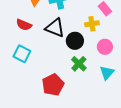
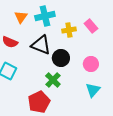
yellow cross: (92, 24) -> (69, 30), moved
green cross: (79, 64) -> (53, 80), moved

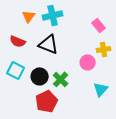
yellow cross: (69, 30) -> (104, 49), moved
black circle: (61, 58) -> (40, 76), moved
pink circle: (91, 64) -> (88, 62), moved

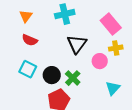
orange triangle: (29, 16) -> (26, 16), moved
pink rectangle: (99, 25) -> (111, 24), size x1.5
black triangle: (49, 44) -> (77, 44), moved, turned 45

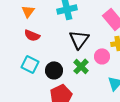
green cross: (73, 78) -> (81, 66), moved

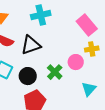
black triangle: (79, 39) -> (31, 45), moved, turned 35

